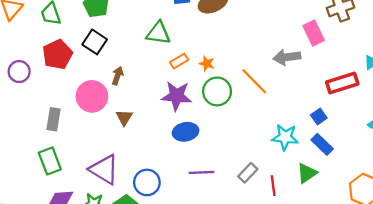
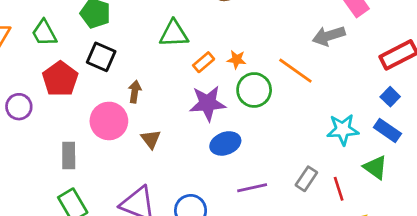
blue square: (319, 116) -> (390, 97), moved
green triangle: (307, 173) -> (375, 167), turned -40

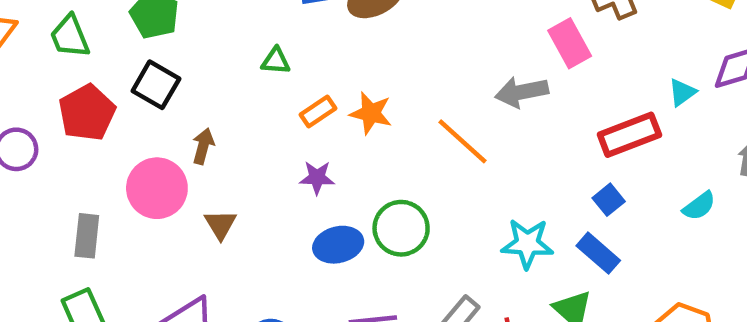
green triangle: (174, 34) -> (276, 61), size x0.6
orange star: (237, 59) -> (371, 113), size x1.4
green circle: (254, 90) -> (401, 228), moved
purple star: (208, 103) -> (317, 178), size x0.6

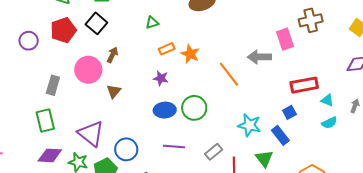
green triangle: (276, 61) -> (152, 23), turned -32
cyan triangle: (682, 92) -> (327, 100), moved, turned 48

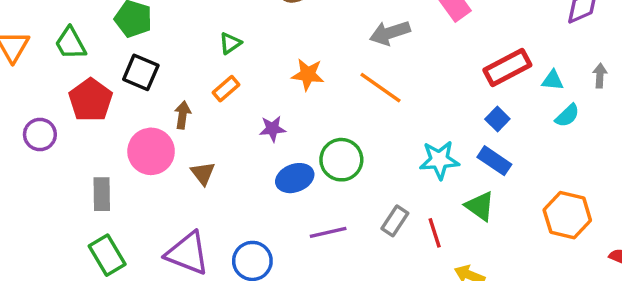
orange rectangle: (167, 49) -> (226, 89), moved
gray arrow: (259, 57) -> (390, 33), moved

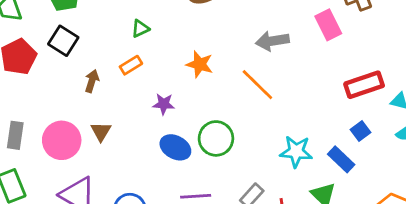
blue square: (497, 119) -> (360, 131), moved
pink circle: (151, 151) -> (62, 140), moved
blue ellipse: (295, 178) -> (175, 147), turned 40

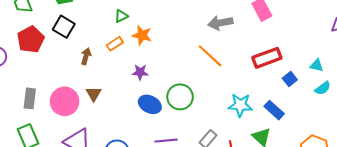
orange star: (200, 64) -> (142, 35), moved
red rectangle: (364, 85) -> (267, 58), moved
blue square: (360, 131) -> (290, 79), moved

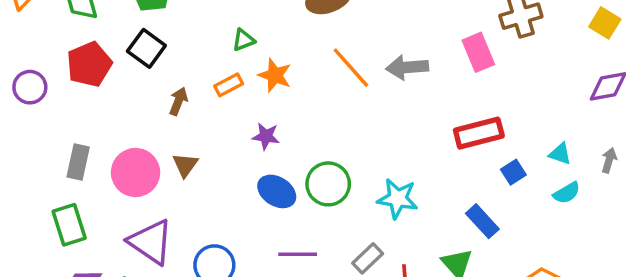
orange line: (210, 56) -> (351, 68), moved
cyan star: (240, 105) -> (398, 199), moved

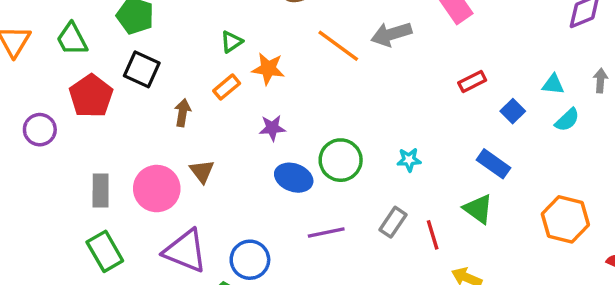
red rectangle: (479, 133) -> (472, 82), size x0.6
cyan star: (398, 199) -> (409, 160), size x0.6

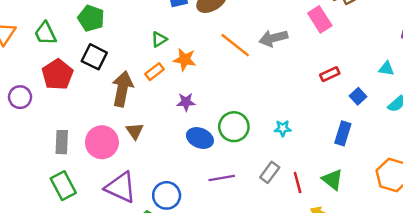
cyan triangle: (553, 84) -> (386, 69), moved
brown arrow: (183, 113) -> (122, 89), size x1.8
blue rectangle: (494, 164) -> (343, 133), turned 70
green triangle: (478, 209) -> (333, 180), moved

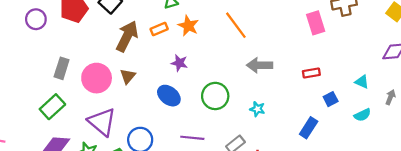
gray arrow: (273, 38) -> (260, 65), moved
blue ellipse: (200, 138) -> (169, 96), moved
green rectangle: (63, 186) -> (52, 107), turned 60

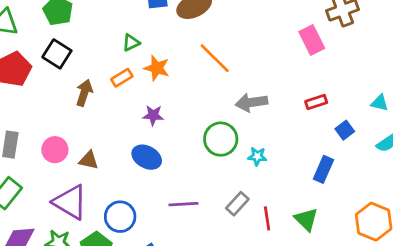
brown arrow: (127, 36) -> (84, 93), size x0.7
brown triangle: (128, 76) -> (89, 160), moved, turned -49
pink circle: (97, 78) -> (55, 150), size x0.7
green circle: (215, 96) -> (221, 139), moved

